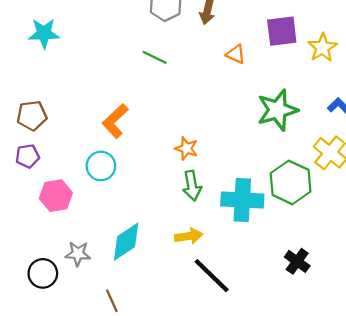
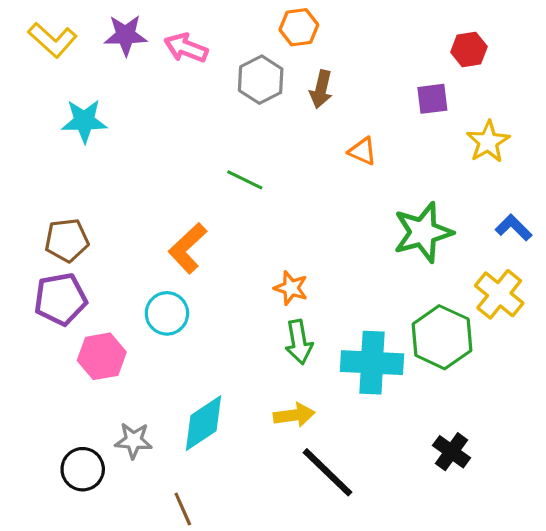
purple square: (282, 31) -> (432, 99), moved, size x0.7
green line: (155, 57) -> (245, 180), moved
purple pentagon: (27, 156) -> (60, 299), size x1.5

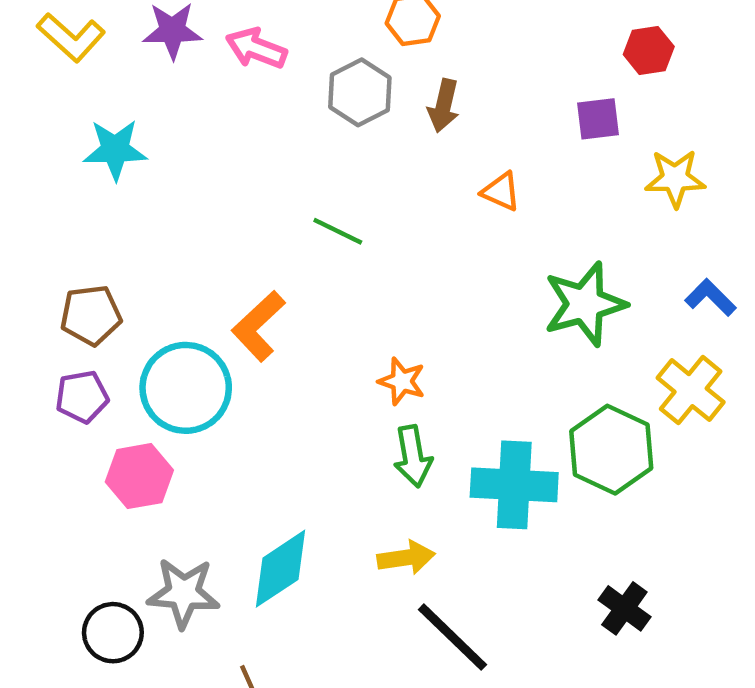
yellow star: (488, 142) -> (675, 178), turned 30
purple pentagon: (60, 299) -> (82, 397), size x0.7
cyan circle: (167, 313) -> (186, 388), moved, size x1.5
gray star: (134, 441) -> (183, 593), size x1.4

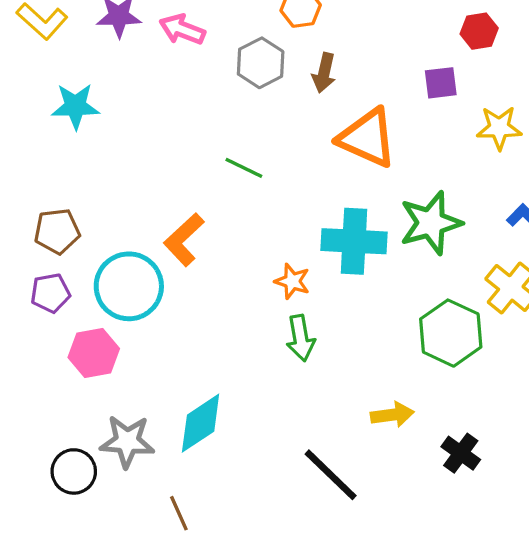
orange triangle: (501, 192) -> (367, 138), size x2.0
cyan cross: (514, 485) -> (354, 241), moved
yellow arrow: (406, 558) -> (392, 415), moved

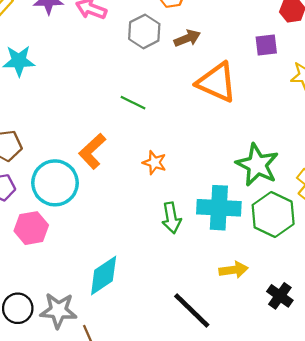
brown arrow: (324, 73) -> (187, 38), turned -125
green star: (431, 223) -> (257, 165), moved, turned -30
cyan cross: (354, 241) -> (219, 208), moved
orange star: (292, 281) -> (154, 163), moved
gray star: (127, 441) -> (58, 311), moved

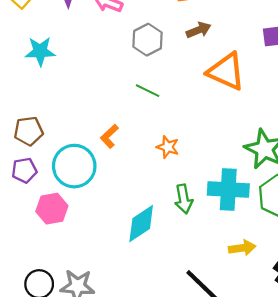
gray hexagon: (144, 31) -> (148, 40), moved
orange L-shape: (92, 151) -> (109, 136), size x0.7
cyan diamond: (104, 276) -> (141, 223), moved

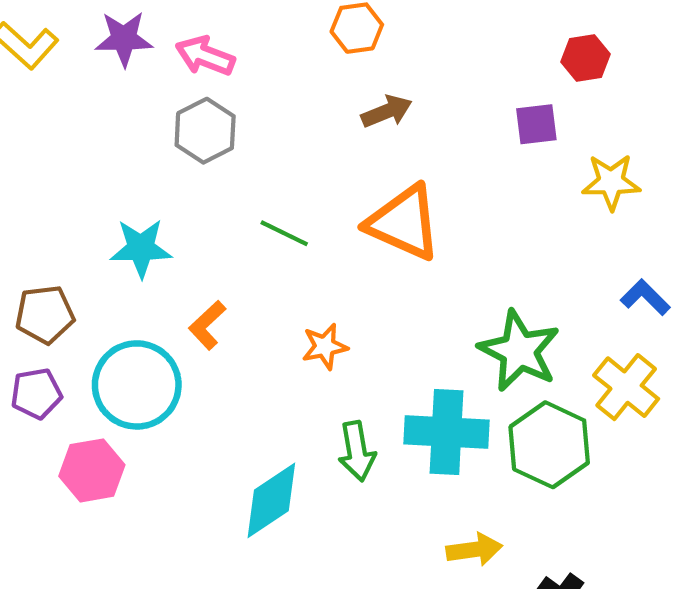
gray hexagon: (148, 40) -> (205, 131), moved
cyan star: (40, 51) -> (141, 248), moved
orange triangle: (226, 71) -> (404, 223), moved
orange star: (168, 147) -> (325, 346), turned -30

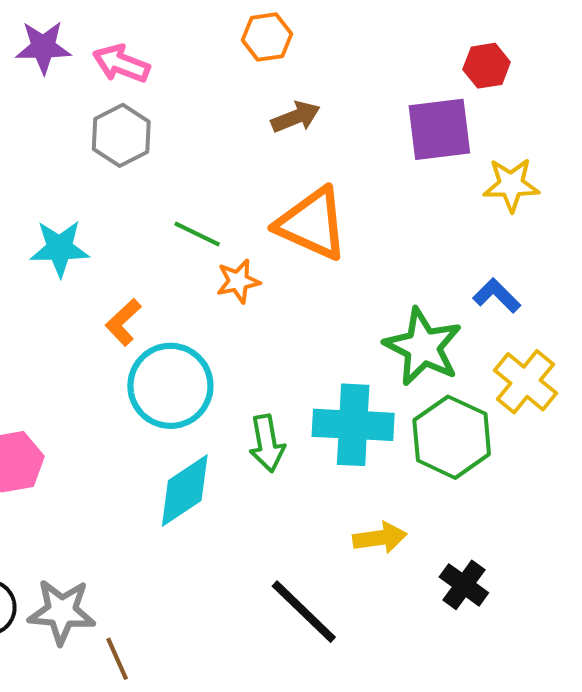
purple square: (536, 124) -> (439, 129), size x1.6
blue L-shape: (645, 297) -> (497, 296), moved
orange star: (325, 346) -> (238, 281), moved
cyan circle: (137, 385) -> (170, 386), moved

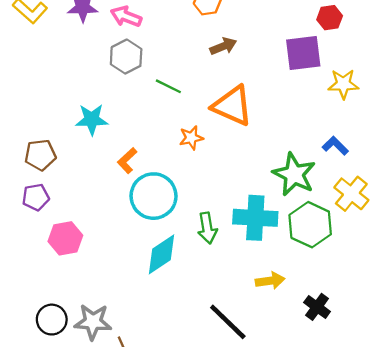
green line: (197, 234) -> (168, 86), moved

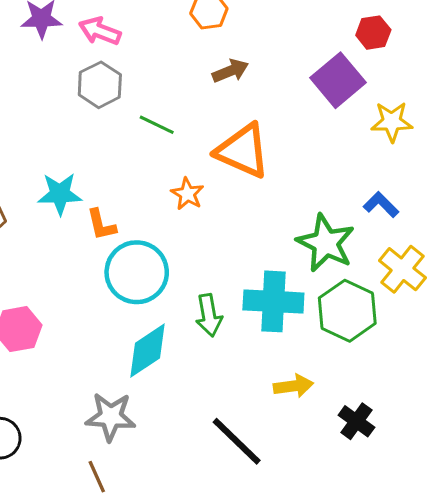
purple square: (303, 53) -> (338, 80), turned -33
cyan star: (92, 119) -> (60, 194), moved
orange star: (191, 138) -> (187, 194), turned -30
orange L-shape: (127, 161) -> (101, 225), turned -60
gray star: (93, 322) -> (111, 417), moved

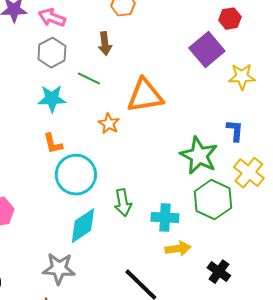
brown arrow: (230, 71) -> (105, 44), moved, turned 105
orange triangle: (243, 151) -> (145, 96), turned -33
cyan star: (60, 194) -> (52, 99), moved
blue L-shape: (381, 205) -> (235, 131), turned 50
cyan cross: (273, 301) -> (165, 218), moved, size x0.7

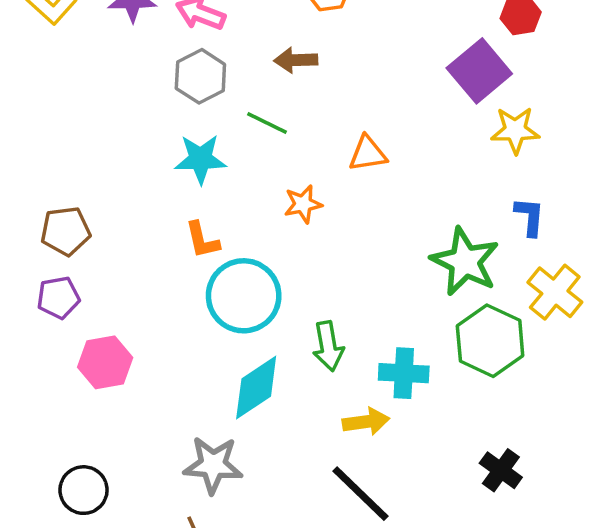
brown arrow: (105, 44) -> (296, 60), turned 95
yellow star: (242, 77) -> (515, 130), moved
orange triangle: (145, 96) -> (368, 154), size x0.6
orange star: (109, 124) -> (303, 204), turned 30
yellow arrow: (178, 249) -> (366, 422), moved

